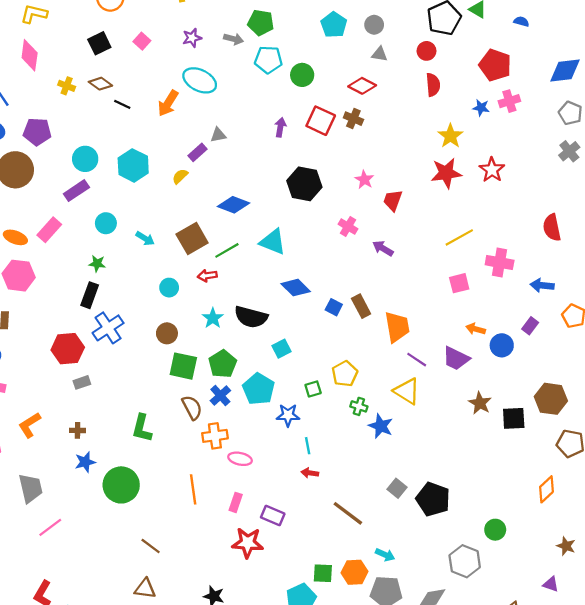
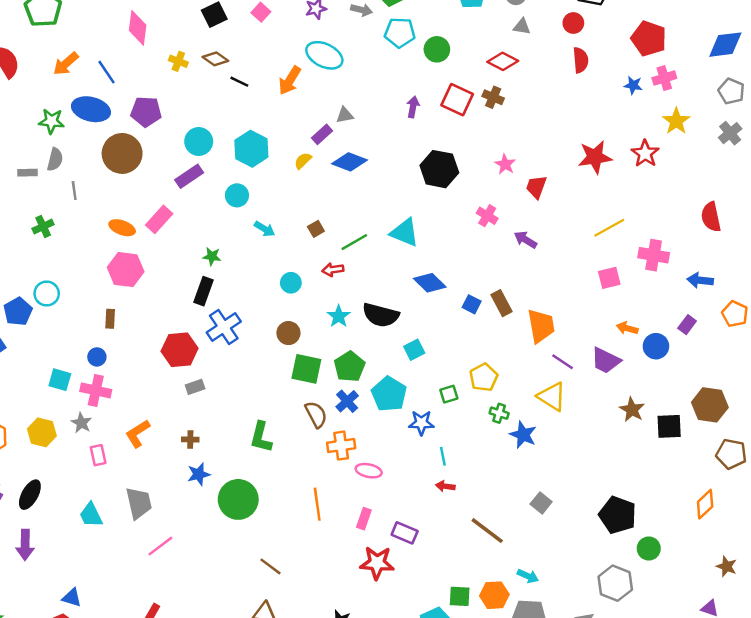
yellow star: (450, 136) -> (676, 121), moved
blue diamond: (233, 205) -> (350, 162), moved
cyan circle: (106, 223) -> (237, 195), moved
brown square: (192, 238) -> (316, 229), size x0.5
black pentagon: (433, 499) -> (618, 515), moved

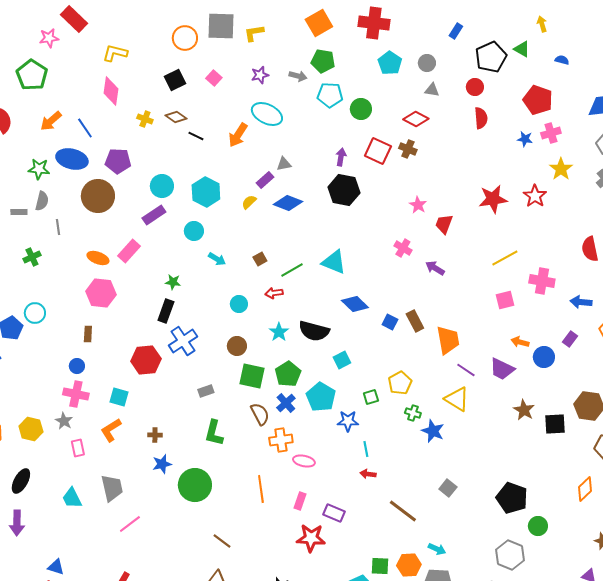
black hexagon: (439, 169) -> (344, 190), moved
cyan square: (60, 380) -> (119, 397), moved
gray rectangle: (195, 387) -> (206, 391), moved

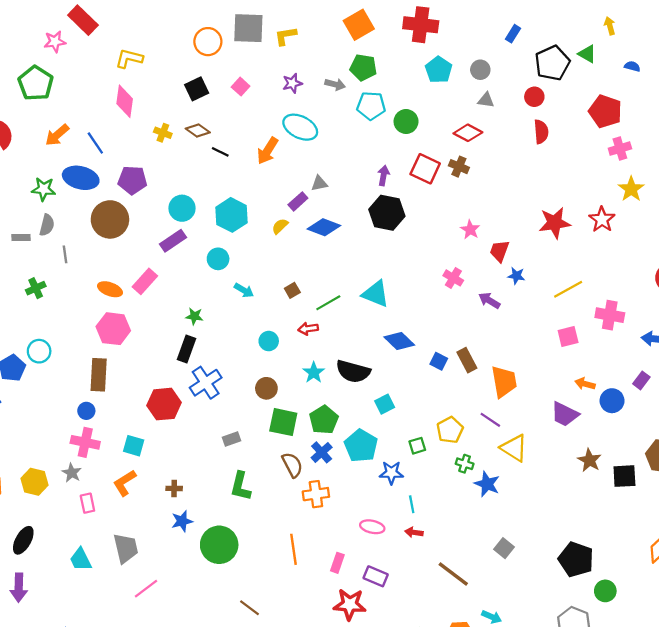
blue star: (525, 139) -> (516, 276), moved
brown rectangle: (88, 334) -> (99, 375), size x1.8
purple line: (466, 370) -> (490, 420), moved
pink ellipse: (304, 461) -> (372, 527), moved

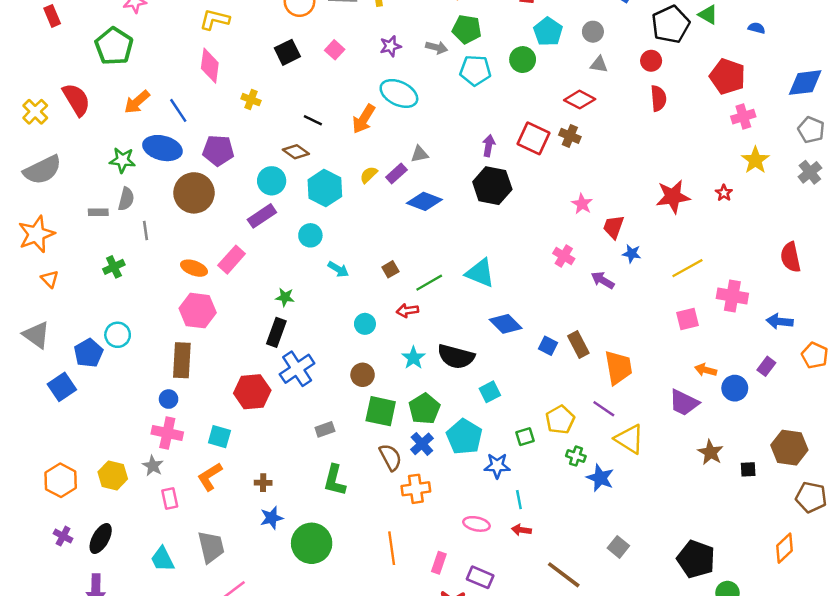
green circle: (406, 122) -> (523, 60), moved
brown diamond: (198, 131) -> (296, 152), moved
red star: (602, 219) -> (724, 193), size x0.6
yellow semicircle: (280, 226) -> (369, 175), moved
black square: (624, 476) -> (748, 469), size x0.6

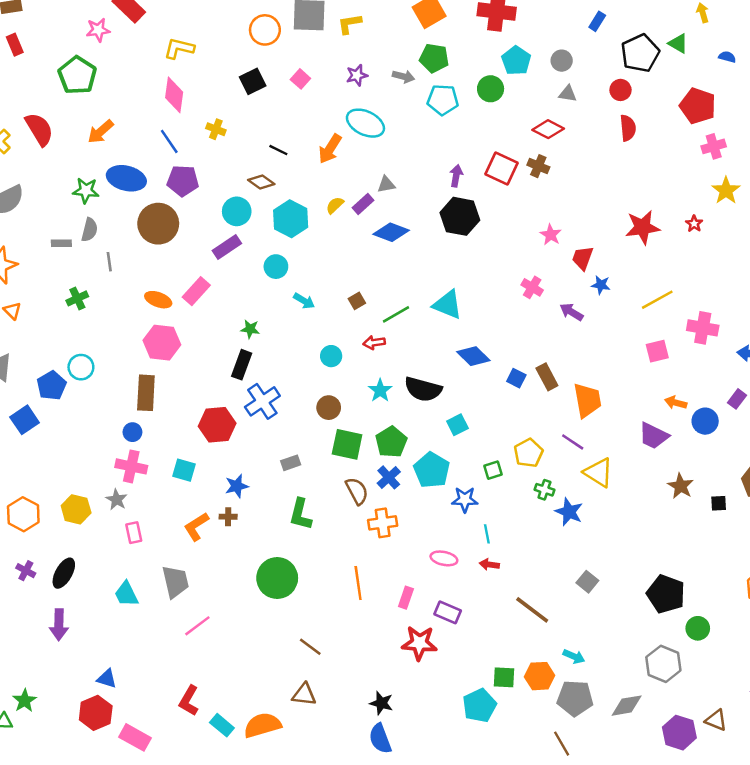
blue line: (178, 110) -> (169, 141), moved
orange L-shape: (210, 477) -> (196, 527), moved
blue star: (272, 518) -> (237, 486), moved

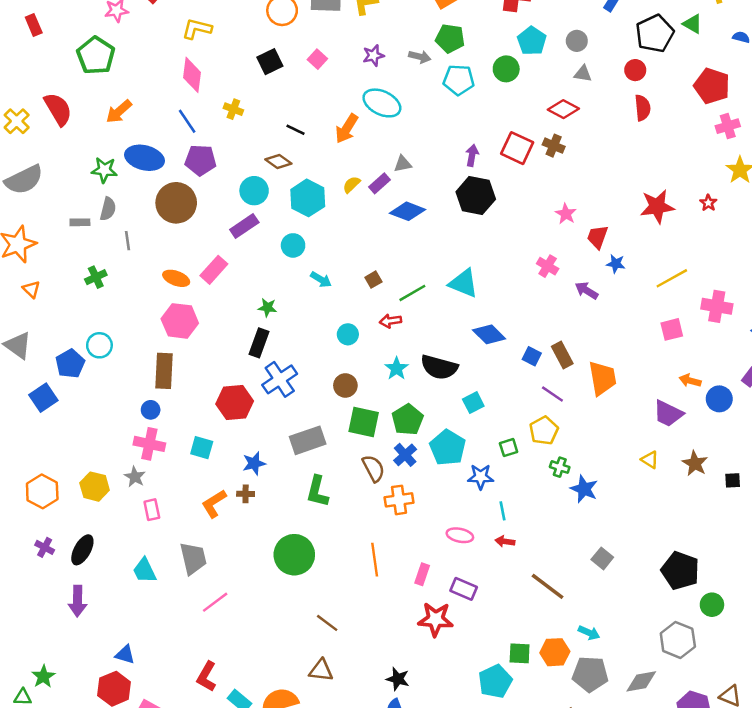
purple line: (573, 442) -> (552, 394), moved
gray rectangle: (291, 463) -> (308, 440), size x1.8
yellow triangle: (598, 473) -> (650, 460), moved, size x0.6

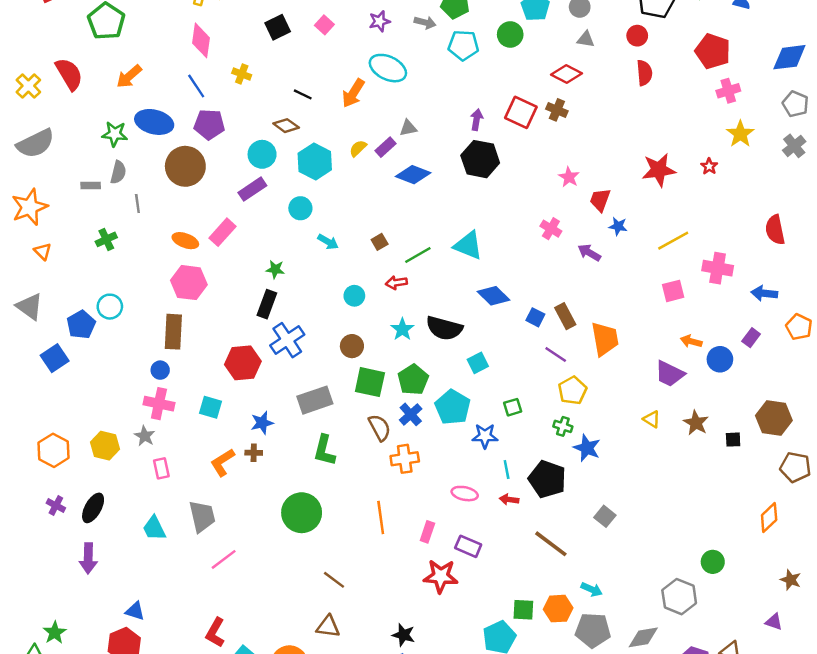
yellow pentagon: (544, 431) -> (572, 390), moved
black pentagon: (680, 571) -> (547, 479), moved

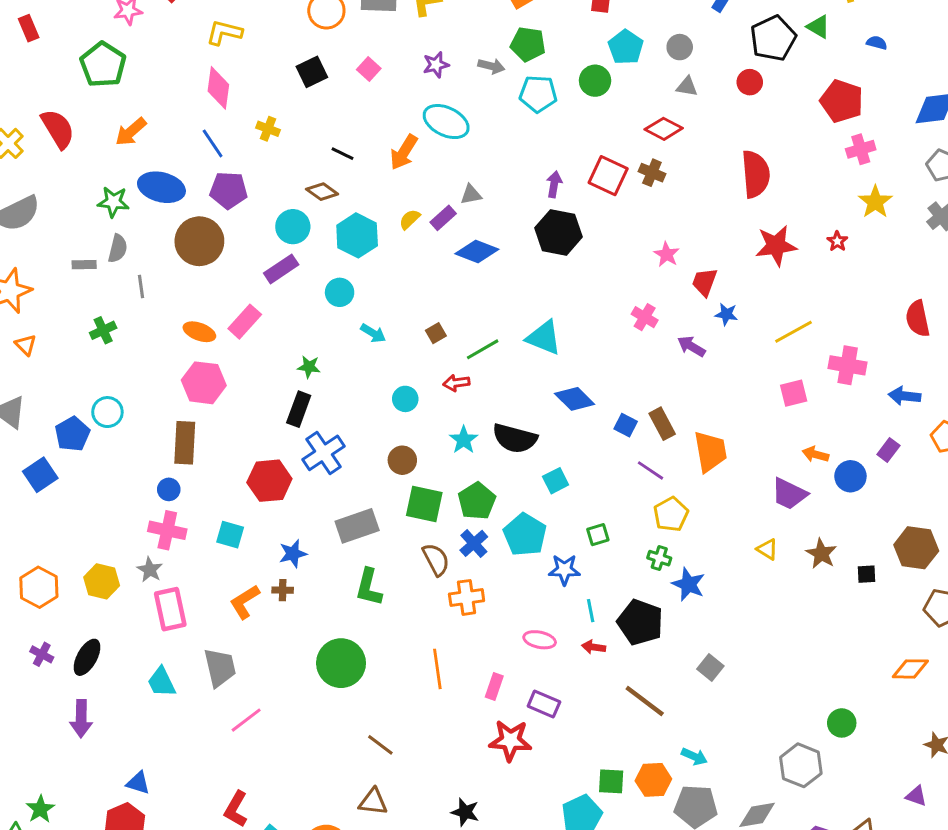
red semicircle: (644, 73) -> (756, 174), moved, size x1.5
pink rectangle: (161, 468) -> (170, 609), size x1.6
orange diamond: (769, 517) -> (910, 669), turned 44

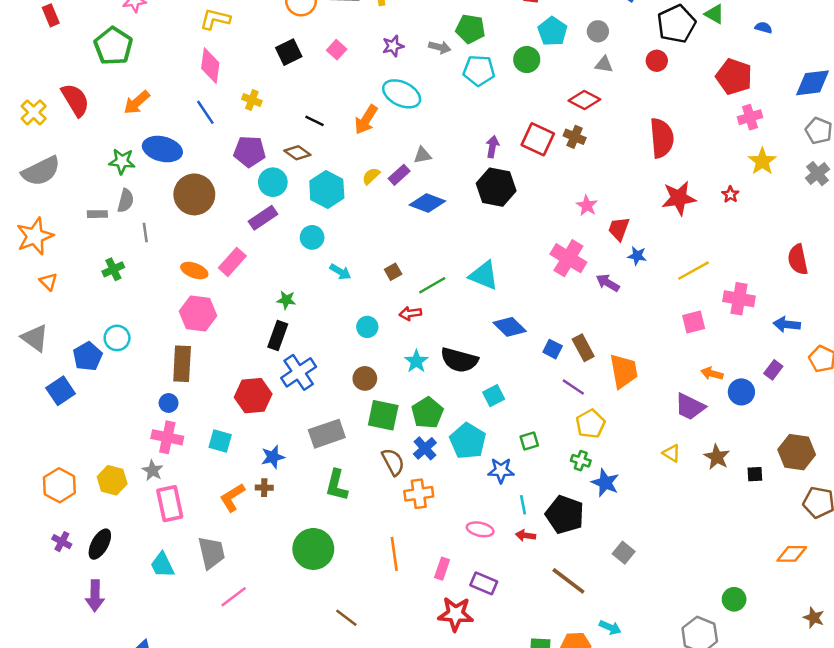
purple pentagon: (229, 190) -> (250, 152), moved
pink cross: (645, 317) -> (568, 258), size x1.6

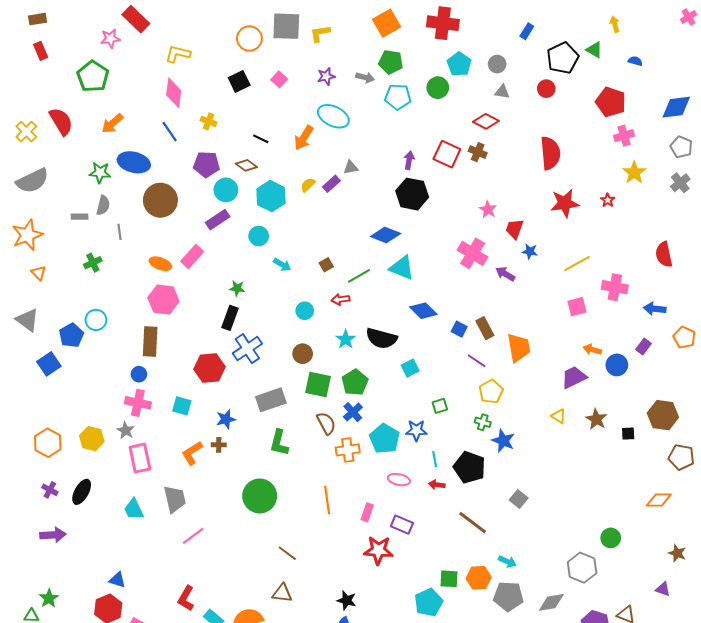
blue diamond: (427, 203) -> (386, 235), moved
purple trapezoid: (690, 407) -> (574, 377), turned 128
cyan pentagon: (468, 441) -> (385, 439), moved
purple arrow: (95, 596) -> (53, 535), moved, turned -95

